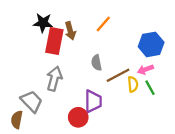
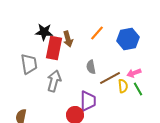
blue hexagon: (151, 44) -> (128, 39), moved
gray trapezoid: (32, 101) -> (29, 64), moved, turned 35

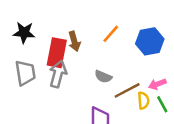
black star: (44, 32) -> (24, 33), moved
gray semicircle: (91, 67) -> (103, 77), turned -56
gray arrow: (54, 81) -> (58, 74), moved

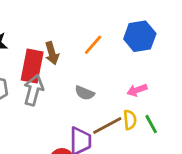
blue hexagon: (150, 41) -> (140, 36), moved
pink arrow: (157, 84) -> (137, 90), moved
brown line: (127, 90) -> (107, 125), moved

